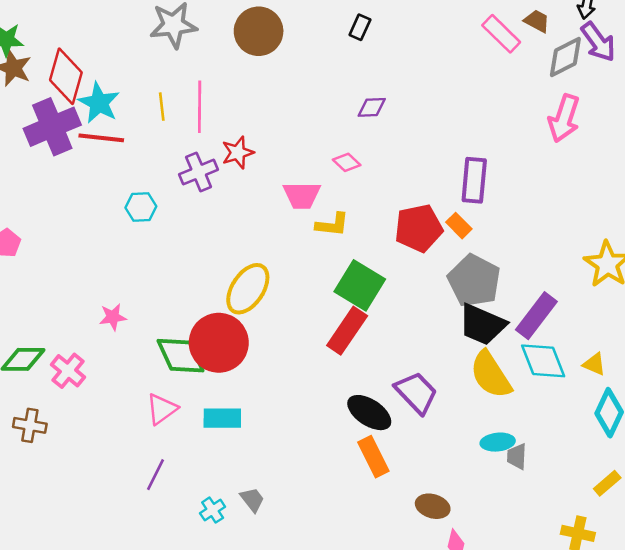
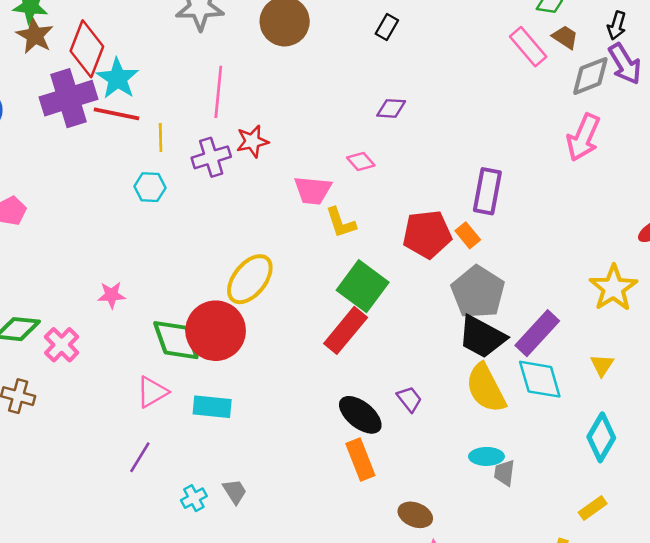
yellow line: (162, 107) -> (161, 137), moved
yellow L-shape: (332, 225) -> (341, 223), turned 60
yellow triangle: (594, 364) -> (602, 365), moved, turned 35
purple trapezoid: (416, 393) -> (409, 399), size x0.6

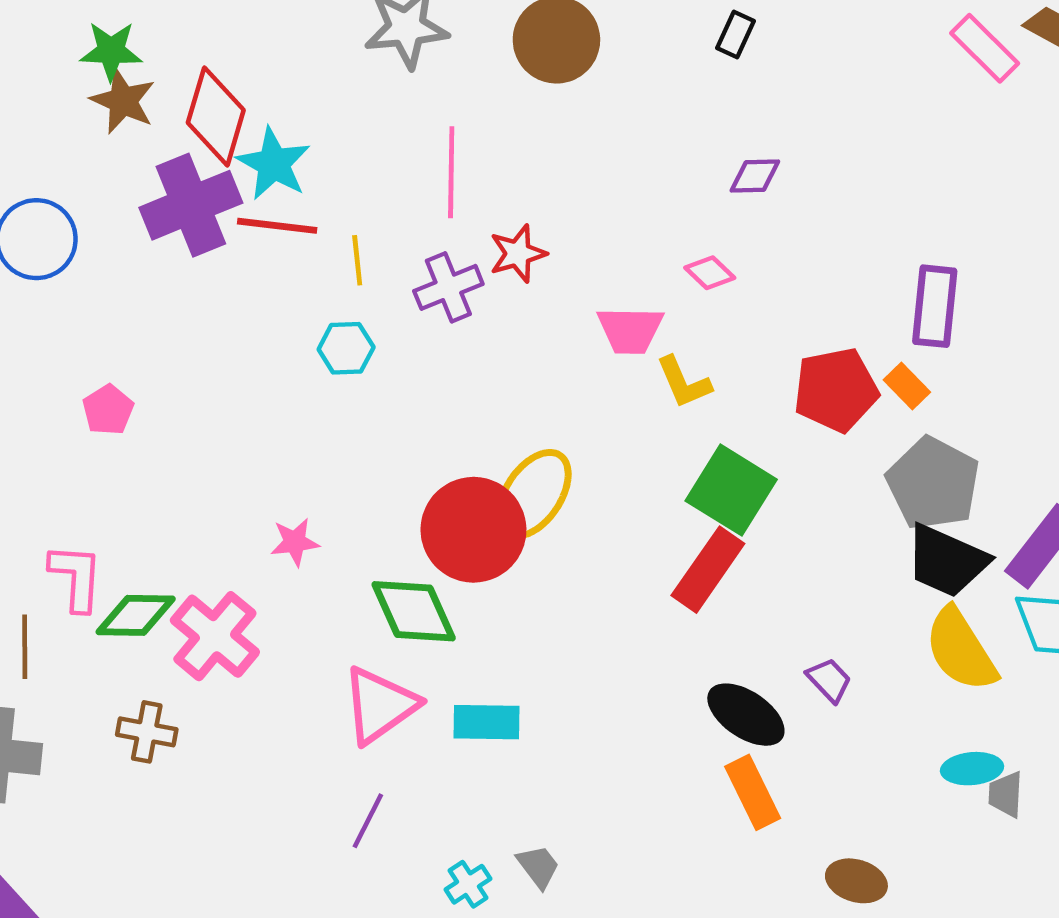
red circle: (216, 331) -> (473, 530), moved
pink cross: (62, 345) -> (215, 636), size x1.4
pink triangle: (152, 392) -> (380, 705), size x1.4

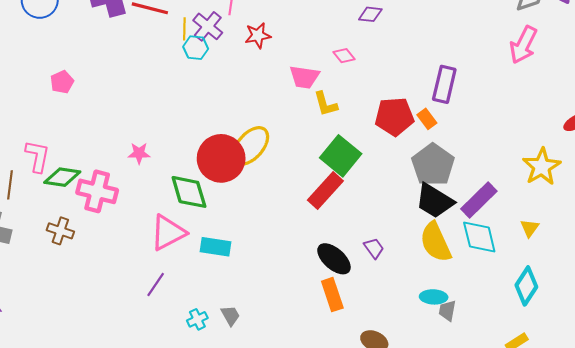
purple cross: (448, 287) -> (208, 26), moved, turned -36
cyan hexagon: (346, 348) -> (196, 48), moved
pink cross: (215, 636) -> (97, 191), turned -33

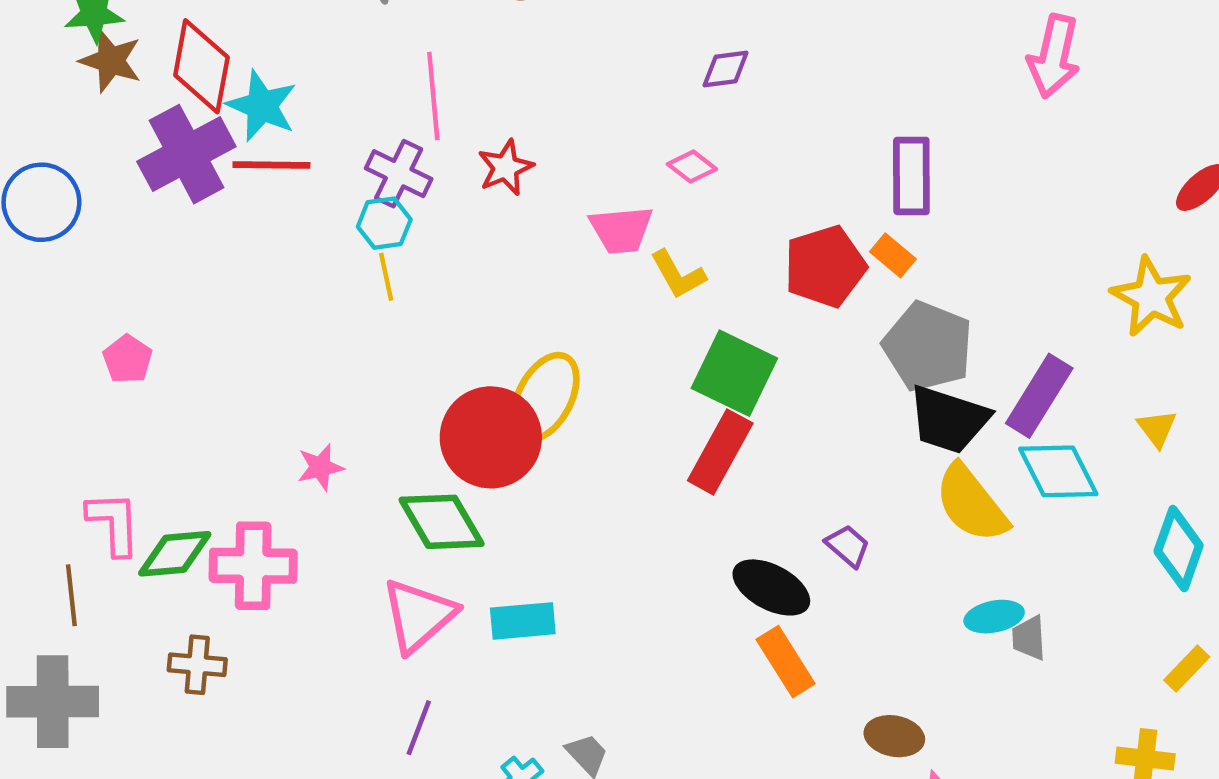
yellow line: (184, 29) -> (386, 277), moved

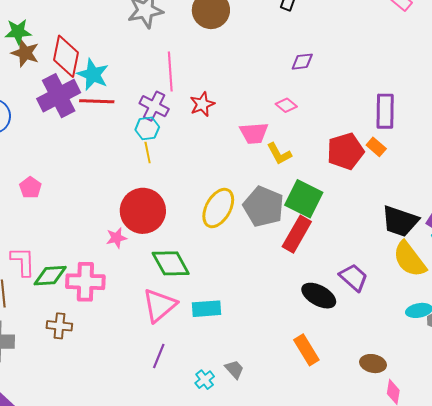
gray pentagon: (928, 346) -> (263, 207), moved
red circle: (491, 437) -> (143, 211), moved
purple trapezoid: (848, 546) -> (354, 277), size x1.4
orange rectangle: (786, 662) -> (306, 350), moved

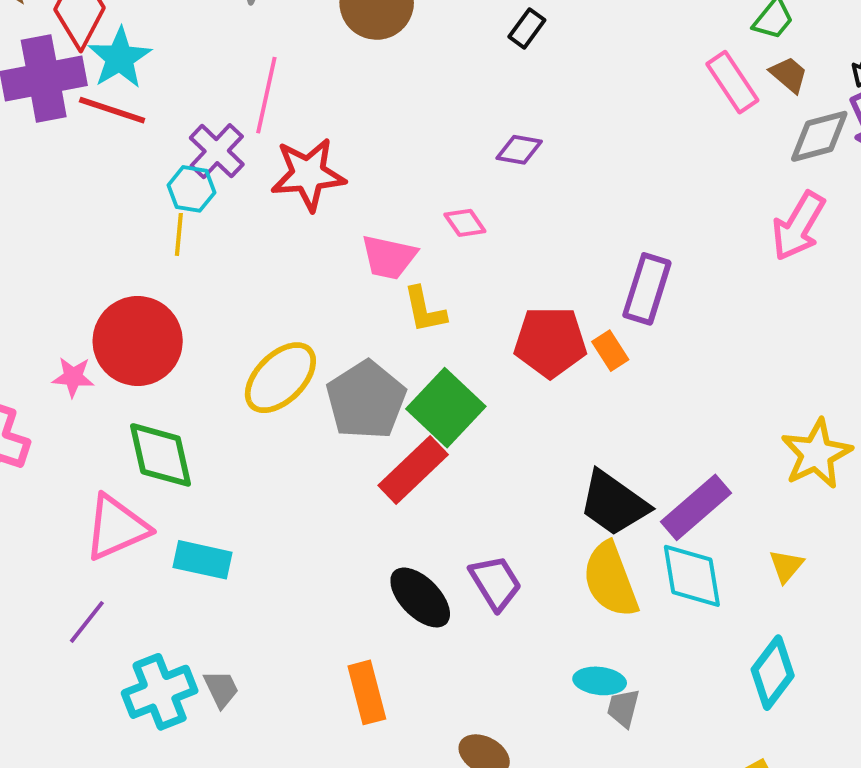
red star: (202, 104) -> (308, 174), size x1.5
cyan cross: (205, 380) -> (160, 692), size x1.8

